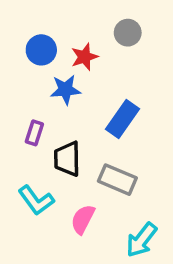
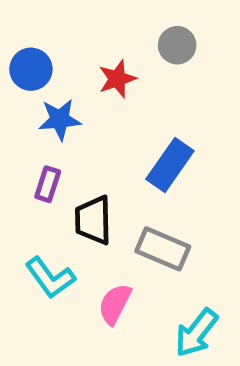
blue circle: (41, 50) -> (31, 69), moved
blue star: (65, 90) -> (60, 120), moved

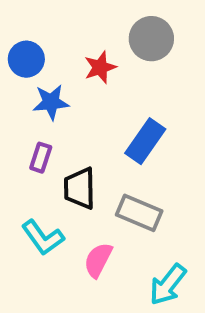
gray circle: (177, 45) -> (151, 39), size x1.4

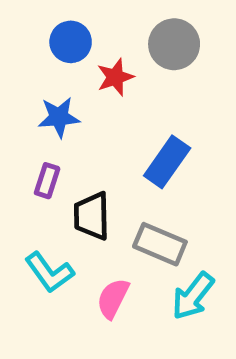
blue circle: (26, 59) -> (71, 42), moved
cyan arrow: (168, 285) -> (193, 296), moved

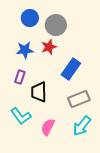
gray circle: (174, 44) -> (56, 25), moved
red star: (115, 77) -> (49, 47), moved
gray rectangle: (160, 244) -> (79, 99), moved, turned -45

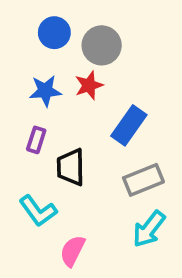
pink semicircle: (48, 127) -> (73, 251), moved

